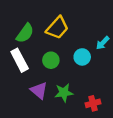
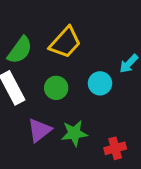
purple triangle: (39, 90) -> (40, 130), turned 42

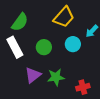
yellow trapezoid: (65, 43) -> (64, 17), moved

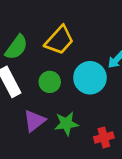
yellow trapezoid: (64, 17) -> (59, 40), moved
cyan circle: (73, 44) -> (90, 78), size x1.5

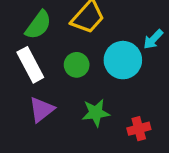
purple triangle: (34, 121) -> (41, 110), moved

